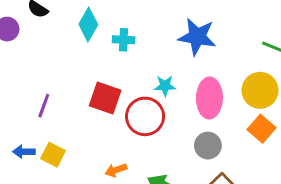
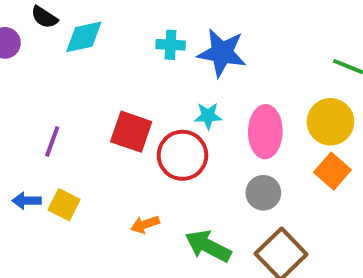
cyan diamond: (88, 24) -> (84, 37), moved, turned 48
blue star: (197, 37) -> (222, 53), moved
cyan cross: (124, 40) -> (171, 45), moved

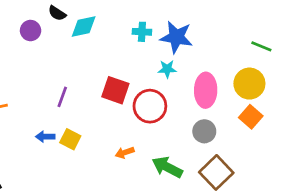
cyan star: (208, 116) -> (167, 69), moved

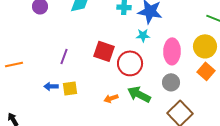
yellow square: (70, 139) -> (70, 88), turned -35
green arrow: (167, 167) -> (139, 94), moved

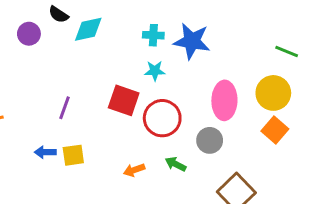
cyan star: (143, 35) -> (155, 71), moved
gray circle: (171, 82) -> (210, 140), moved
green arrow: (139, 94) -> (176, 164), size x0.6

